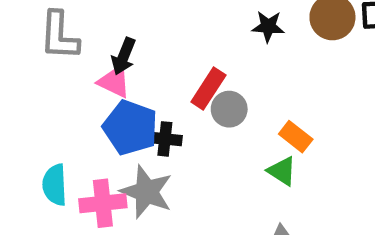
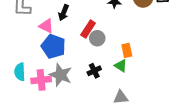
black arrow: (124, 56) -> (64, 13), moved
orange rectangle: (296, 137) -> (127, 50), turned 40
black cross: (165, 139) -> (94, 71), moved, turned -32

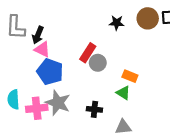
black arrow: (64, 13) -> (38, 35), moved
orange rectangle: (127, 50) -> (130, 76), turned -56
black cross: (94, 71) -> (94, 109), moved, turned 32

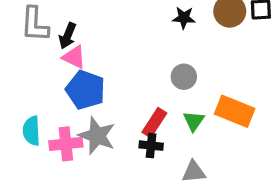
red rectangle: (88, 53) -> (154, 123), moved
gray circle: (98, 63) -> (184, 77), moved
orange rectangle: (130, 76) -> (235, 111), moved, size x1.6
green triangle: (123, 93) -> (194, 121), turned 32

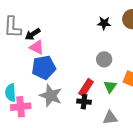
black arrow: (67, 36) -> (33, 34), turned 35
blue pentagon: (86, 90) -> (44, 67), turned -30
pink cross: (66, 144) -> (21, 107), moved

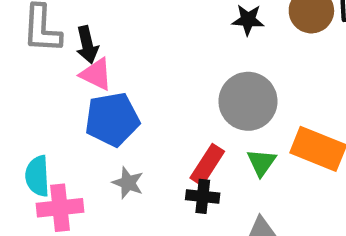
black arrow: (33, 34) -> (87, 45), turned -70
gray circle: (104, 59) -> (248, 101), size x1.6
gray star: (51, 96) -> (128, 183), size x0.6

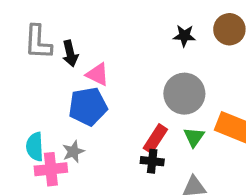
pink triangle: (96, 74) -> (98, 74), moved
gray star: (128, 183) -> (73, 152), moved, turned 30

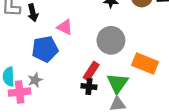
pink triangle: (98, 74) -> (65, 27), moved
green triangle: (194, 137) -> (118, 83), moved, size x1.5

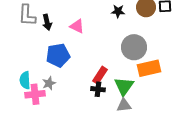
pink triangle: (65, 27) -> (77, 26), moved
gray circle: (111, 40) -> (134, 47), moved
orange rectangle: (145, 63) -> (149, 68), turned -35

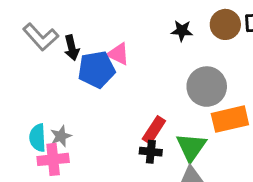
gray L-shape: (27, 15) -> (41, 37), turned -45
blue pentagon: (58, 55) -> (97, 69), moved
gray star: (49, 83) -> (61, 136), moved

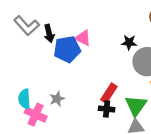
black star: (182, 31) -> (129, 42), moved
gray star: (61, 136) -> (57, 99), moved
pink cross: (53, 159) -> (36, 115), turned 30

